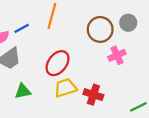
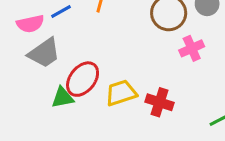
red ellipse: (58, 63) -> (83, 79), moved

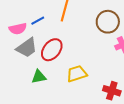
red ellipse: (83, 79) -> (52, 50), moved
red cross: (159, 102) -> (112, 91), moved

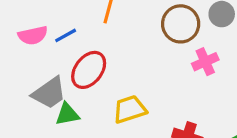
blue line: (38, 21) -> (66, 35), moved
gray trapezoid: (27, 48) -> (49, 93), moved

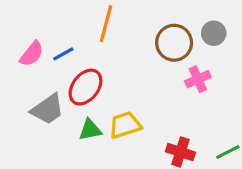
pink semicircle: (33, 35) -> (32, 54), turned -40
green triangle: (67, 114) -> (90, 130), moved

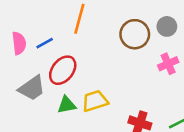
pink semicircle: (32, 54) -> (19, 43), turned -45
pink cross: (198, 79) -> (168, 64), moved

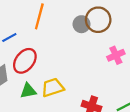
gray circle: (167, 26) -> (81, 24), moved
brown circle: (135, 34) -> (98, 20), moved

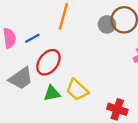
yellow trapezoid: (53, 87) -> (77, 90), turned -120

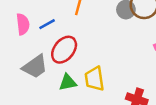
yellow trapezoid: (77, 90) -> (94, 79), turned 40

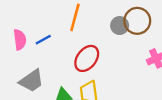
red ellipse: (64, 50) -> (87, 58), moved

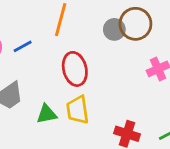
red ellipse: (87, 58) -> (75, 69), turned -52

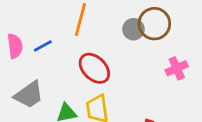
red ellipse: (75, 69) -> (94, 68), turned -32

